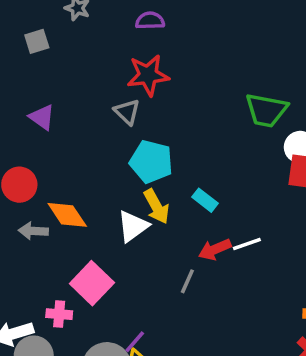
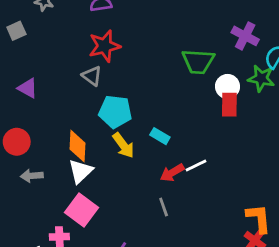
orange diamond: (67, 215) -> (78, 146), moved, turned 44
white triangle: (133, 226) -> (81, 171), moved
gray line: (187, 281) -> (164, 207), moved, turned -36

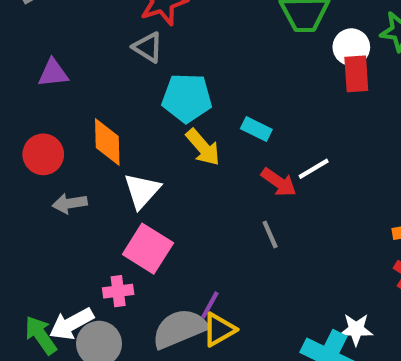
purple triangle: (28, 88) -> (53, 73), turned -30
orange diamond: (78, 146) -> (107, 142), moved
red arrow: (172, 173) -> (279, 182), turned -110

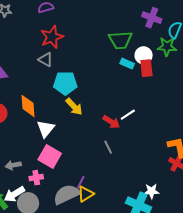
cyan rectangle: (256, 129) -> (127, 64), moved
gray arrow: (70, 203) -> (13, 165), moved

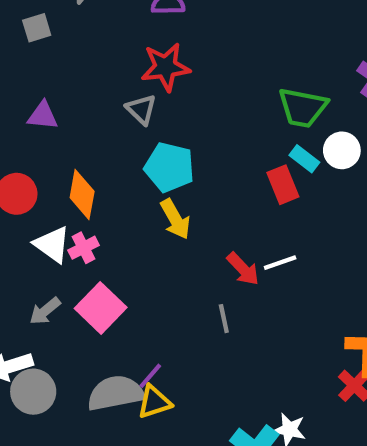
red rectangle: (146, 68) -> (283, 185), moved, turned -30
white triangle: (46, 129) -> (52, 244), moved, turned -48
gray arrow: (13, 165) -> (45, 311), moved, turned -42
pink cross: (36, 178) -> (83, 248), moved, turned -32

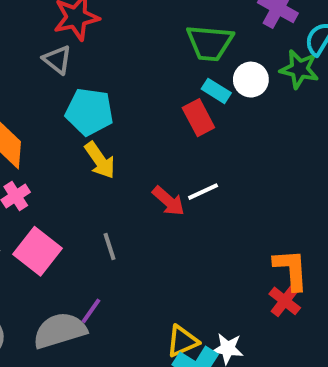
gray line: (224, 319) -> (110, 247), moved
yellow triangle: (154, 402) -> (182, 341), moved

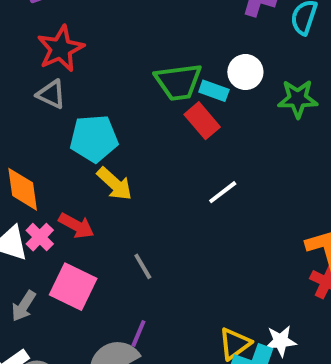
green trapezoid: (210, 43) -> (178, 82), moved
green star: (299, 69) -> (298, 99), moved
red arrow: (169, 201) -> (76, 226), moved

